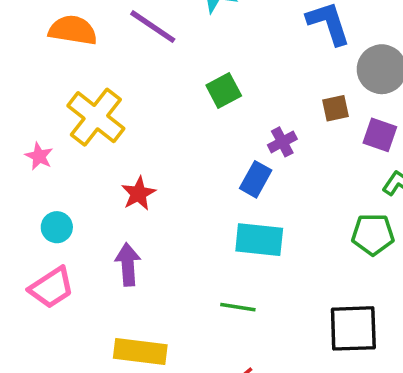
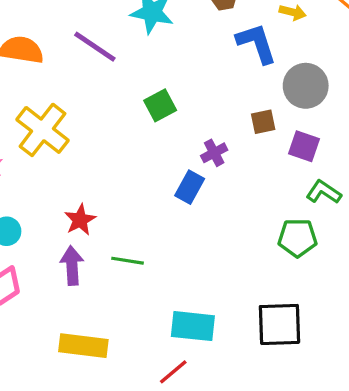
red star: (138, 193) -> (80, 220), moved
cyan rectangle: (259, 240) -> (193, 326), moved
green line: (238, 307) -> (127, 261), moved

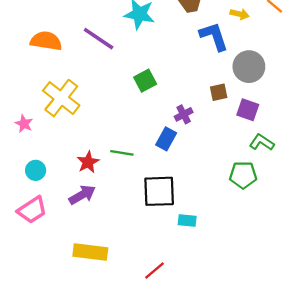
green line: (127, 261) -> (122, 153), moved
purple arrow: (72, 266) -> (82, 195), turned 64
black square: (279, 324) -> (159, 191), moved
cyan rectangle: (193, 326) -> (187, 220), moved, size x0.6

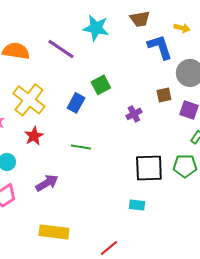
blue rectangle: (166, 139) -> (76, 103), moved
red star: (88, 162) -> (34, 136), moved
black square: (159, 191) -> (149, 168), moved

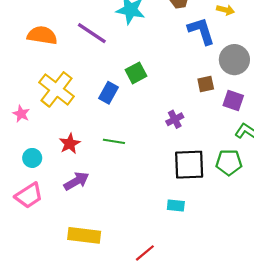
purple cross: (134, 114) -> (175, 119), moved
red star: (34, 136) -> (70, 144), moved

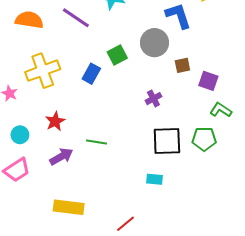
gray circle: (234, 60) -> (154, 43), moved
yellow cross: (56, 89) -> (43, 71), turned 32
green line: (114, 141) -> (97, 142), moved

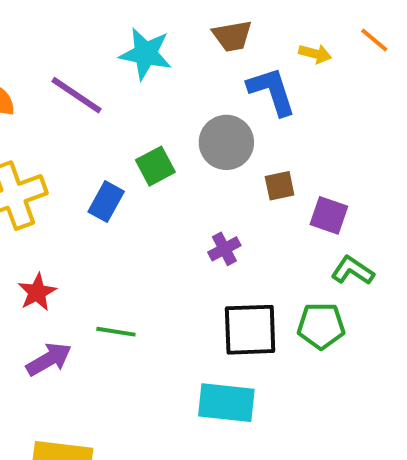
cyan rectangle: (154, 179) -> (226, 403), size x1.8

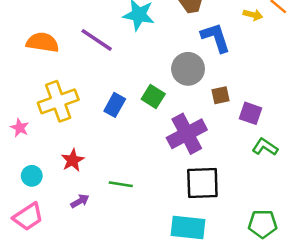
yellow arrow: (315, 54) -> (253, 15), moved
green square: (155, 166) -> (153, 96), moved, turned -30
purple cross: (224, 249) -> (187, 134), size x2.0
green pentagon: (321, 326) -> (263, 224), moved
purple arrow: (49, 359) -> (80, 201), size x0.7

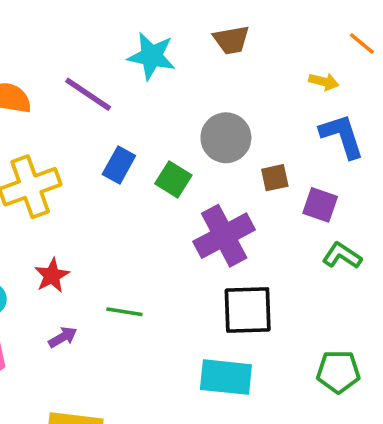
yellow arrow: (253, 15) -> (324, 82), moved
blue L-shape: (216, 38) -> (342, 136), moved
blue rectangle: (115, 105) -> (119, 165), moved

